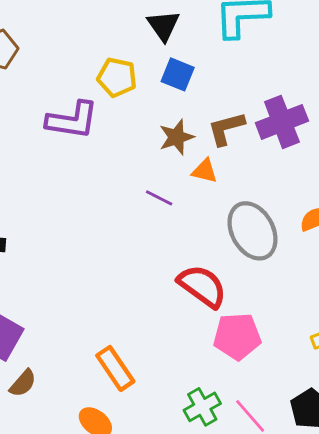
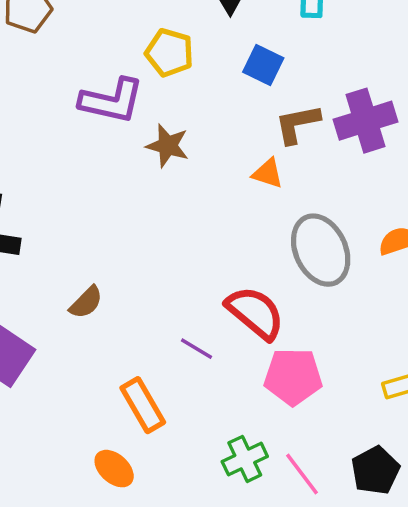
blue square: (178, 74) -> (263, 65), moved
brown star: (176, 137) -> (167, 146), moved, turned 30
purple line: (159, 198) -> (196, 349), moved
brown semicircle: (23, 383) -> (86, 302), moved

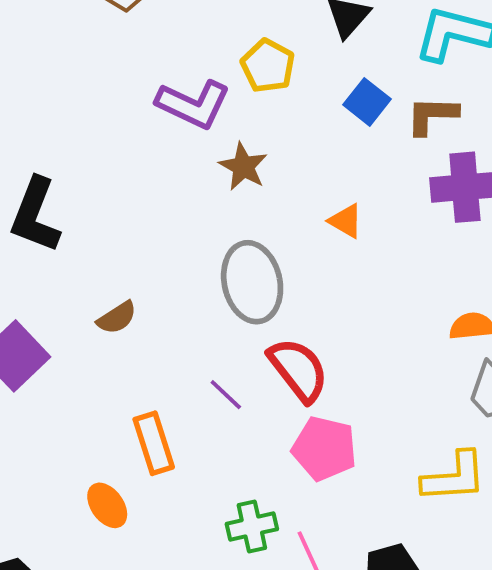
brown L-shape: (297, 124) -> (432, 115), moved
gray ellipse: (321, 250) -> (252, 282), moved

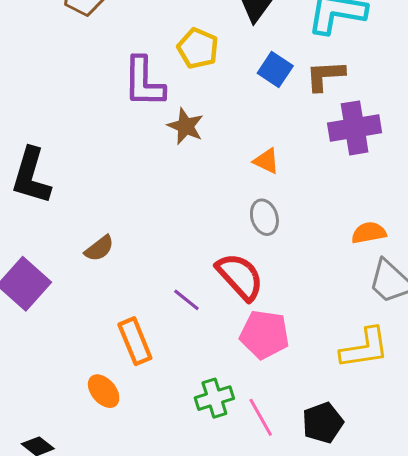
purple L-shape: (193, 104) -> (144, 82), turned 70
gray ellipse: (252, 282) -> (264, 217), moved, size x0.6

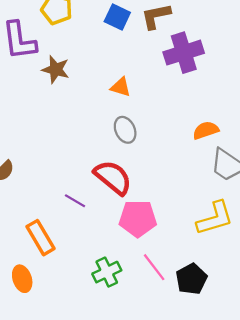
orange ellipse: (104, 391) -> (22, 279), turned 30
pink line: (261, 417) -> (154, 267), moved

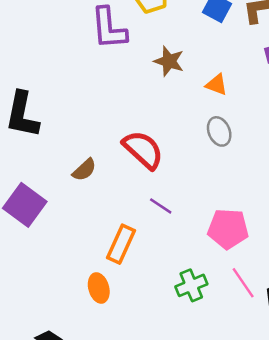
brown star: (56, 69) -> (169, 61), moved
red semicircle: (113, 177) -> (143, 150), moved
orange rectangle: (40, 238) -> (121, 244), turned 52

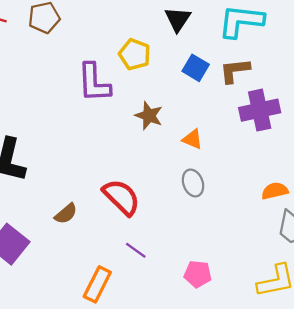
pink pentagon: (228, 229) -> (198, 274), size x0.7

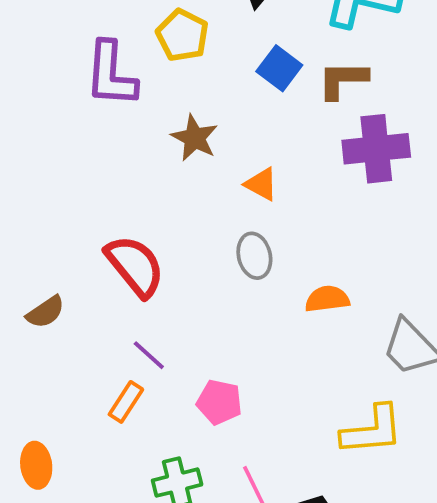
orange semicircle: (275, 191) -> (327, 299), moved
brown semicircle: (66, 214) -> (45, 312), moved
pink pentagon: (198, 274) -> (219, 402), moved
orange rectangle: (97, 284) -> (126, 402), moved, size x0.7

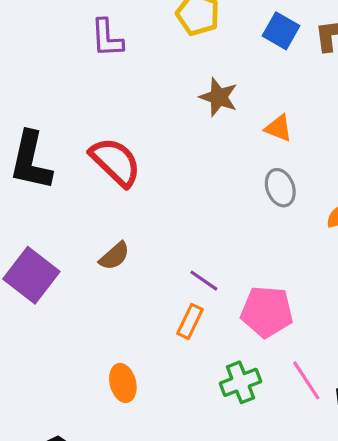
purple L-shape: (111, 74) -> (107, 38), moved, size x0.7
red semicircle: (135, 266) -> (115, 162), moved
pink pentagon: (219, 402) -> (267, 312), size x1.4

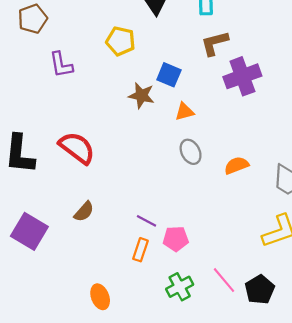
blue square: (281, 31) -> (169, 75), moved
orange triangle: (278, 128) -> (184, 112), turned -30
pink pentagon: (267, 312) -> (176, 239), moved, size x0.7

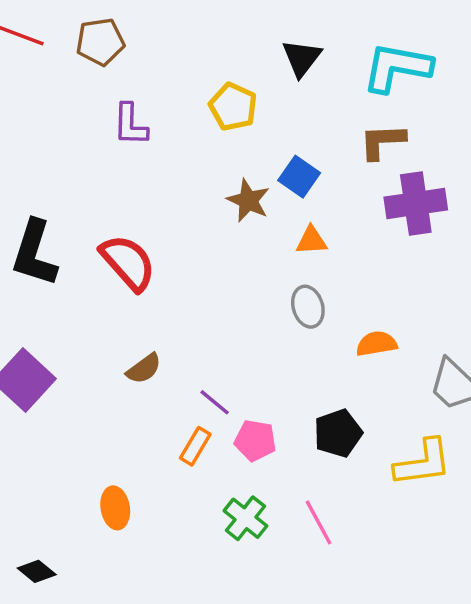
brown semicircle: (84, 212) -> (144, 369), moved
green cross: (180, 287) -> (245, 518), turned -35
black pentagon: (260, 290) -> (338, 433), moved

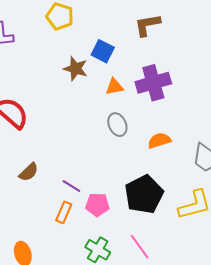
purple cross: (416, 204) -> (153, 83), moved
black pentagon: (338, 433) -> (144, 194), size x1.4

